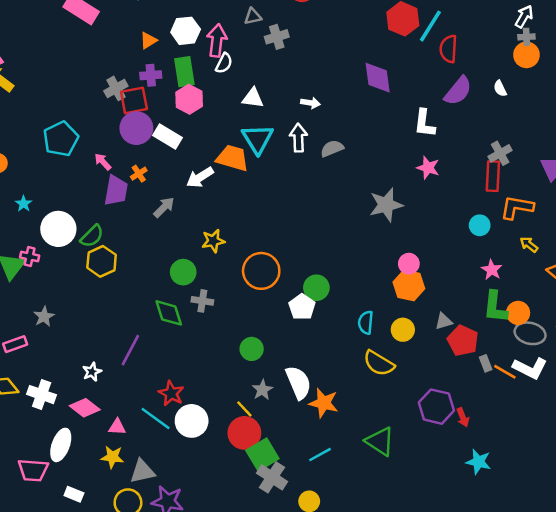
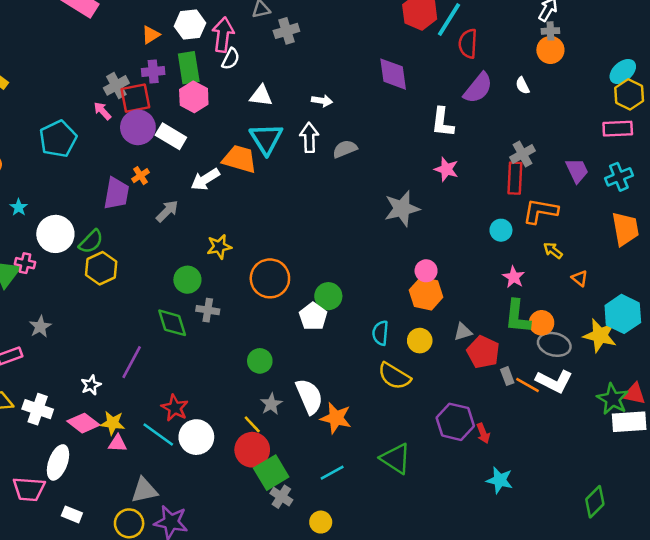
pink arrow: (103, 162) -> (102, 111), moved
yellow star: (112, 457) -> (113, 423), moved
gray cross: (272, 477) -> (281, 497), size x0.7

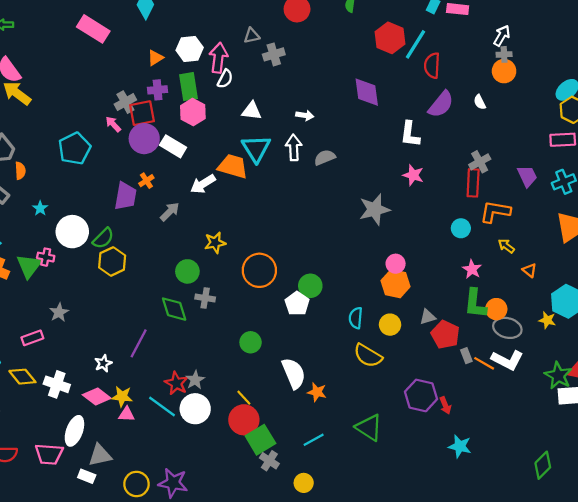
yellow star: (600, 336) -> (547, 320), size x0.6
gray star: (271, 404) -> (195, 380), moved
orange star: (336, 418) -> (317, 392), size x0.7
gray triangle: (144, 490) -> (100, 455), moved

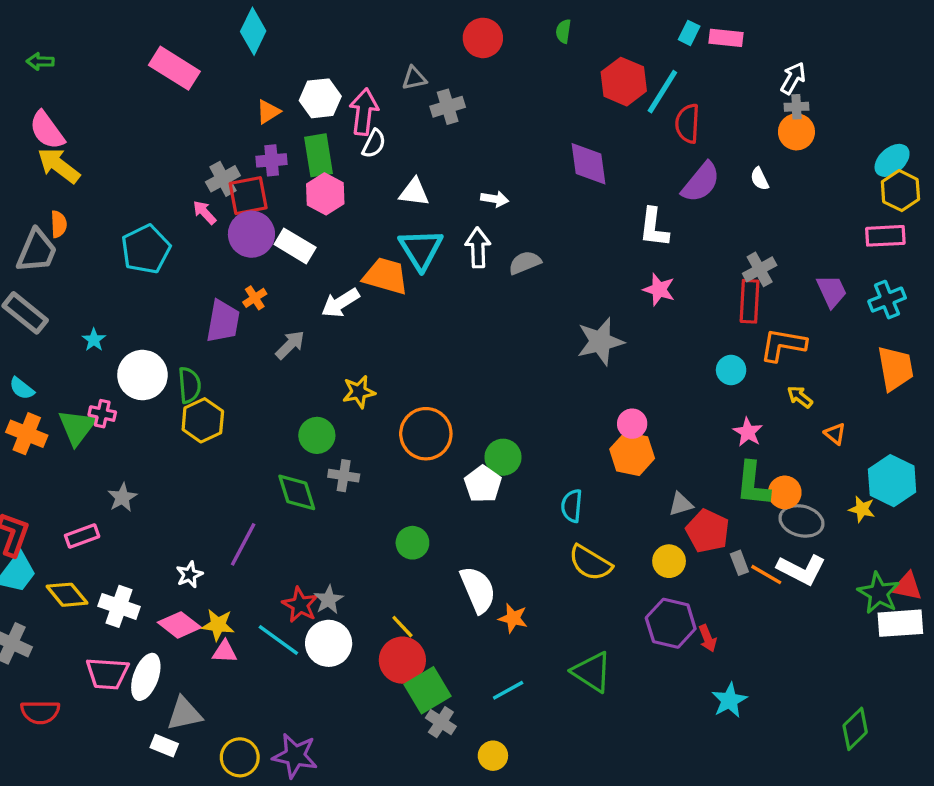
orange semicircle: (20, 171) -> (59, 224), moved
green semicircle: (103, 238) -> (189, 385), turned -50
yellow circle: (390, 325) -> (669, 561), moved
cyan star: (460, 446) -> (729, 700), turned 30
pink trapezoid: (49, 454) -> (107, 674), moved

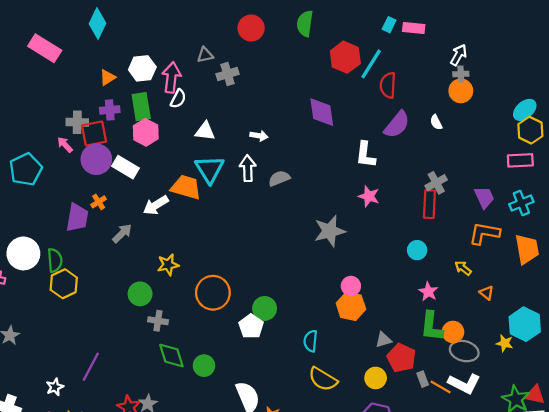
green semicircle: (563, 31) -> (305, 24), size x1.6
gray cross: (223, 179) -> (77, 122), turned 30
orange L-shape: (783, 345) -> (484, 233), moved
green diamond: (297, 492) -> (171, 356), moved

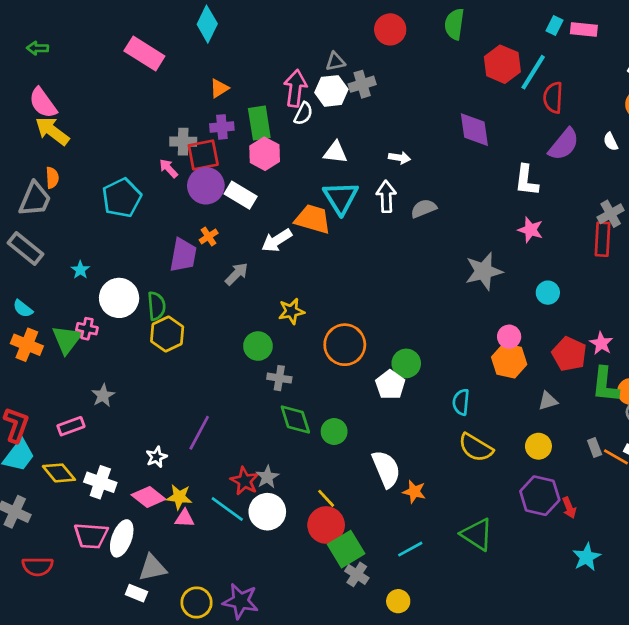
white hexagon: (142, 68) -> (331, 91), moved
cyan circle: (417, 250) -> (548, 293), moved
red pentagon: (401, 358) -> (569, 354), moved

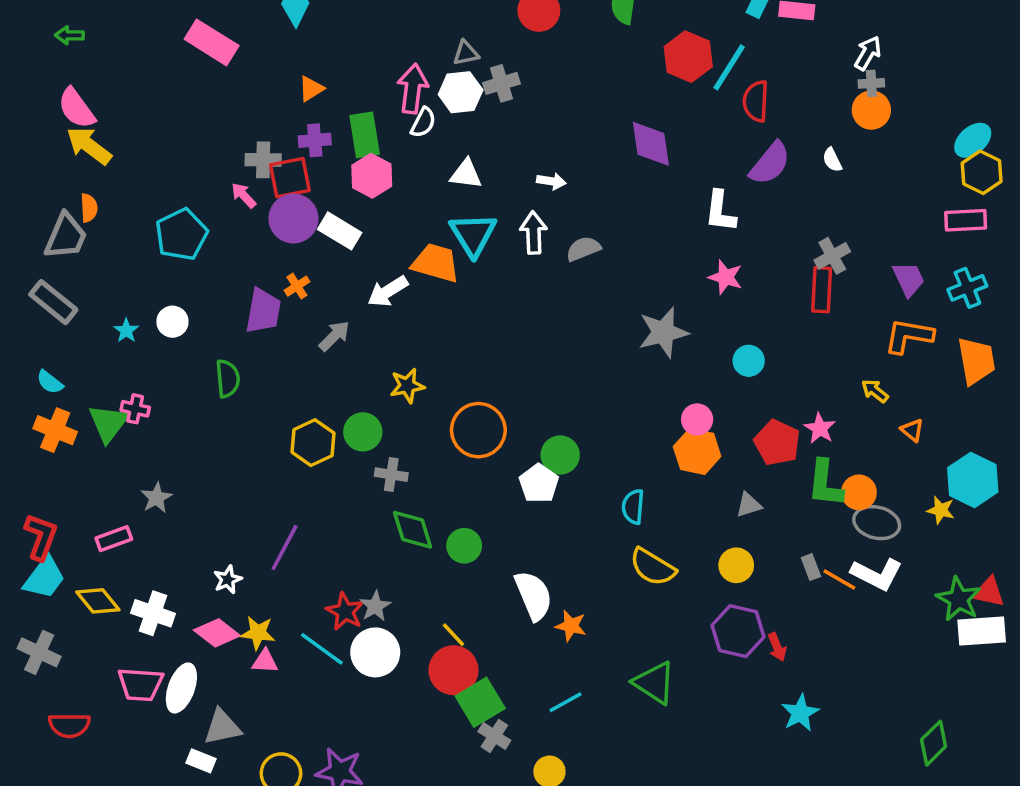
white circle: (119, 298) -> (172, 322), moved, size x0.6
yellow hexagon: (167, 334) -> (313, 443), moved

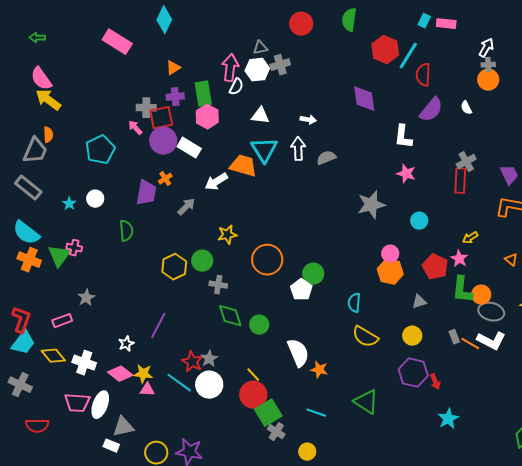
cyan semicircle: (50, 382) -> (26, 233), size x1.8
yellow arrow: (875, 391) -> (470, 238), moved, turned -70
cyan line: (566, 702) -> (316, 413), turned 48

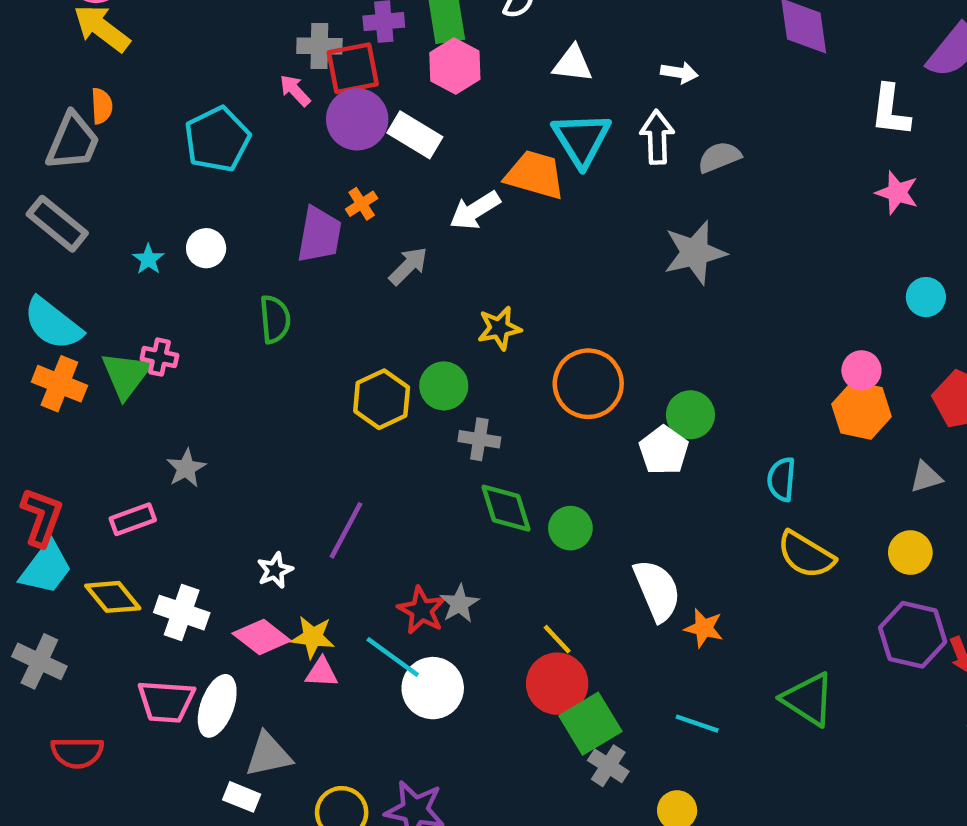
gray star: (371, 205) -> (695, 253), moved
white circle: (209, 385) -> (433, 688), moved

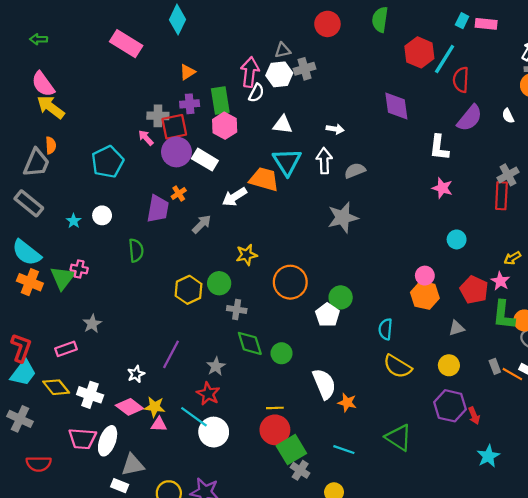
gray star: (459, 604) -> (216, 366), moved
yellow line: (557, 639) -> (275, 408), turned -49

